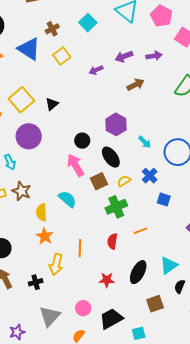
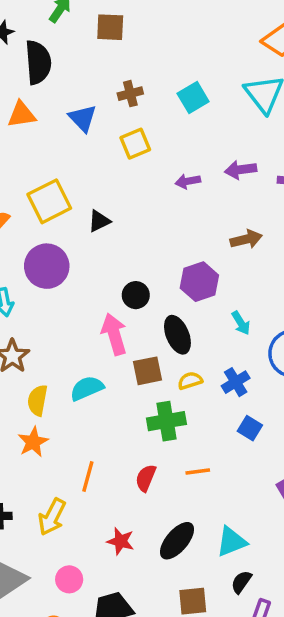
blue triangle: (29, 49) -> (83, 118), size x0.7
brown arrow: (135, 85) -> (246, 239), moved
cyan semicircle: (67, 199) -> (87, 388), turned -78
yellow arrow: (56, 264) -> (52, 517), moved

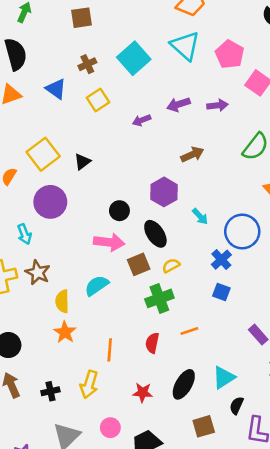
brown square: (110, 27) -> (82, 18), moved
cyan square: (193, 98) -> (134, 58), size x1.4
pink arrow: (114, 334) -> (109, 242), turned 124
blue cross: (236, 382) -> (221, 260), moved

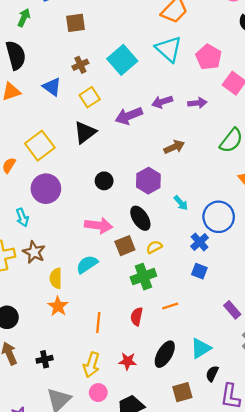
purple arrow: (142, 120) -> (129, 116), size x1.6
black triangle: (82, 162) -> (85, 132), moved, size x1.5
black circle: (119, 211) -> (104, 181), moved
yellow arrow: (89, 384) -> (91, 365), moved

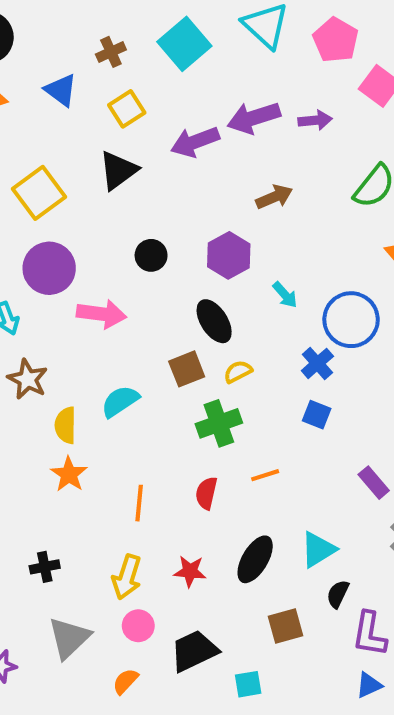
purple arrow: (162, 102) -> (254, 118), size x1.4
pink arrow: (99, 225) -> (101, 314), moved

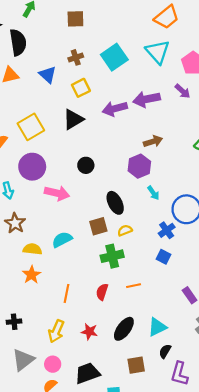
purple arrow: (315, 120) -> (182, 91), moved, turned 42
purple hexagon: (229, 255) -> (139, 166), moved
yellow semicircle: (66, 425) -> (32, 249), turned 90
pink circle: (138, 626) -> (53, 364), moved

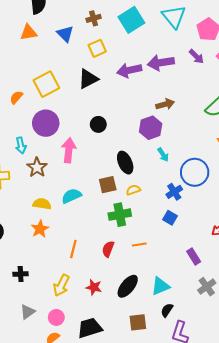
pink arrow: (57, 193) -> (69, 150), turned -100
brown star: (15, 223) -> (37, 167), moved
gray triangle: (23, 360) -> (27, 312), size x0.7

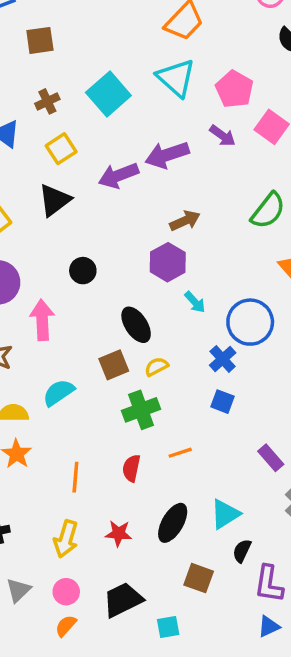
brown square: (138, 322) -> (199, 578), turned 36

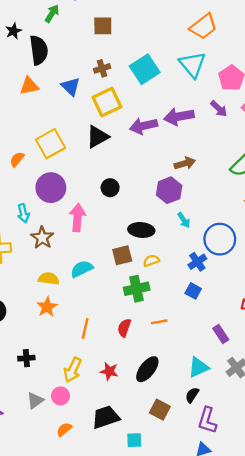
yellow square: (61, 149) -> (107, 102), size x1.4
black ellipse: (136, 325) -> (141, 230), turned -60
cyan triangle: (225, 514) -> (198, 367), moved
pink circle: (66, 592) -> (60, 396), moved

